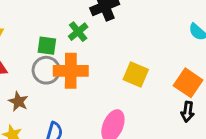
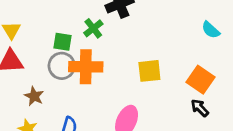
yellow square: (136, 74) -> (149, 71), turned -30
black arrow: (188, 112) -> (200, 108), turned 126

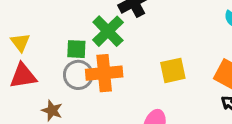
green cross: (93, 28) -> (108, 31), size x1.5

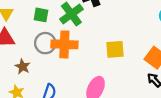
green square: (76, 49) -> (41, 15), moved

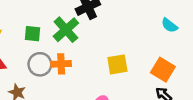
orange cross: (64, 44) -> (61, 64), size x0.7

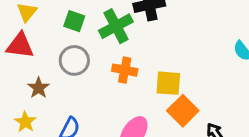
orange cross: (61, 64) -> (125, 70), moved
orange square: (163, 70) -> (183, 111), moved

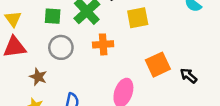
yellow square: (168, 83) -> (138, 18), moved
orange square: (183, 111) -> (158, 65), turned 35

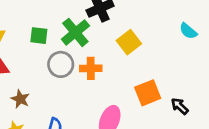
yellow square: (138, 18) -> (129, 42), turned -30
gray circle: (61, 47) -> (61, 64), moved

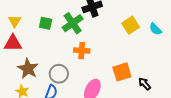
yellow square: (129, 42) -> (131, 25), moved
gray circle: (61, 64) -> (59, 74), moved
brown star: (20, 99) -> (28, 69), size x1.5

